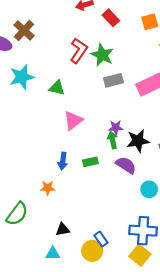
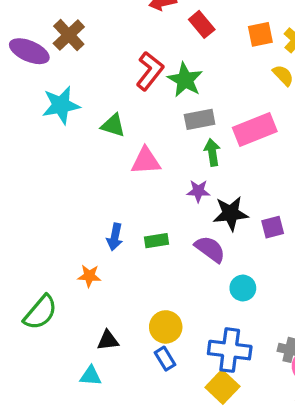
pink triangle: (73, 120) -> (146, 161), moved, turned 30
green arrow: (113, 140) -> (212, 152), moved
yellow circle: (92, 251) -> (166, 327), moved

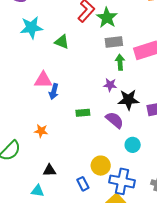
pink triangle: (146, 161) -> (43, 80), moved
blue arrow: (115, 237) -> (54, 91), moved
yellow circle: (166, 327) -> (101, 166), moved

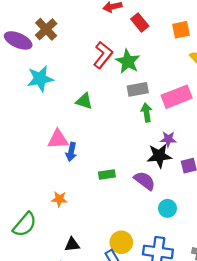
green triangle: (62, 42) -> (84, 101), moved
purple star: (110, 85) -> (168, 139), moved
yellow circle: (101, 166) -> (121, 242), moved

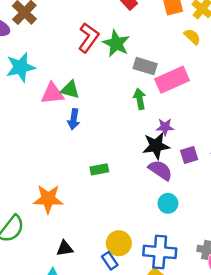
gray rectangle: (138, 89) -> (145, 66), moved, turned 30
pink triangle: (58, 139) -> (52, 93), moved
blue arrow: (71, 152) -> (74, 119), moved
purple semicircle: (145, 181) -> (160, 170), moved
orange star: (59, 199) -> (48, 199), size x1.6

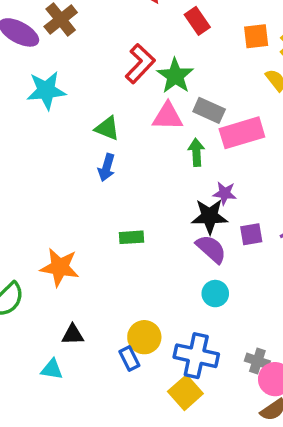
pink triangle: (52, 93) -> (168, 116), moved

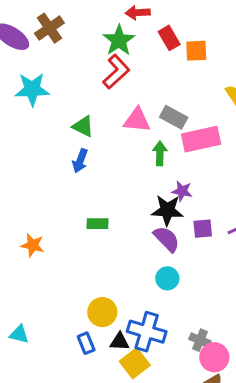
orange square: (256, 36) -> (196, 51), moved
green star: (175, 76) -> (119, 40), moved
orange star: (60, 267) -> (33, 245), size x0.7
black triangle: (73, 335) -> (120, 342), moved
blue rectangle: (129, 359) -> (86, 343), moved

